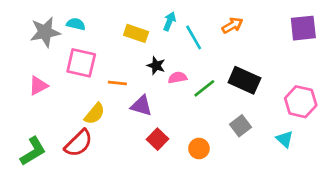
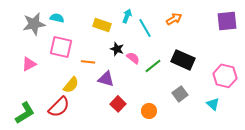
pink semicircle: (178, 78) -> (133, 58), turned 48

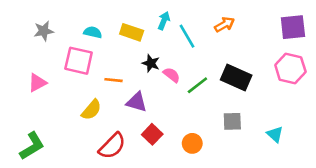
cyan semicircle: (57, 18) -> (93, 32), moved
gray star: (34, 24) -> (44, 31), size x0.7
pink hexagon: (225, 76) -> (290, 68), moved
gray square: (180, 94) -> (232, 121), turned 35
red semicircle: (59, 107) -> (112, 146), moved

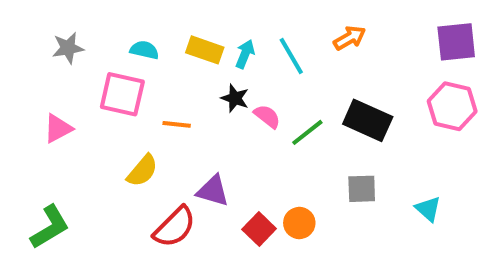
cyan arrow: (164, 21) -> (245, 54), moved
purple triangle: (137, 102) -> (213, 191), moved
red square: (152, 134) -> (259, 229), moved

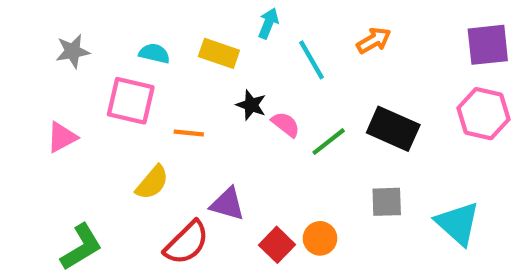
cyan arrow: (245, 54) -> (268, 23), moved
cyan triangle: (428, 209) -> (458, 223), size x1.6
green L-shape: (50, 227) -> (81, 247), moved

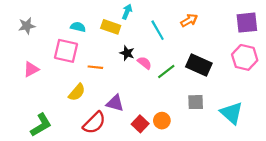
cyan arrow: (268, 23) -> (127, 12), moved
gray star: (73, 51) -> (27, 26), moved

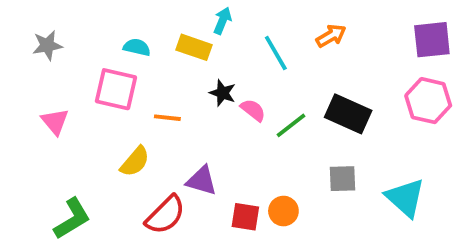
pink triangle: (31, 69) -> (55, 122), turned -42
red square: (140, 124) -> (245, 217), turned -35

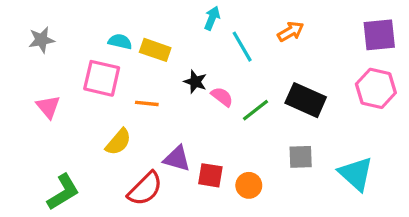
cyan arrow: (223, 21) -> (212, 18), moved
yellow rectangle: (194, 47) -> (155, 50), moved
red square: (245, 217) -> (210, 175), moved

